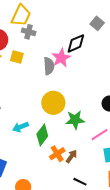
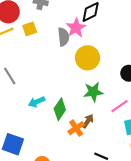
yellow square: (17, 57) -> (30, 29), turned -32
yellow circle: (53, 103) -> (88, 58), moved
brown arrow: (71, 156) -> (88, 121), moved

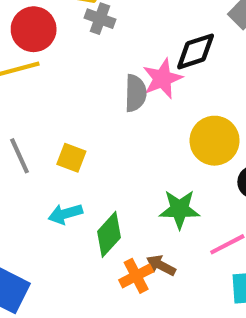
yellow square: (30, 29) -> (71, 158), moved, turned 32
yellow circle: (88, 58) -> (215, 141), moved
brown arrow: (88, 121) -> (161, 265), turned -104

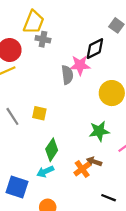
pink star: (162, 79) -> (80, 65), turned 30
cyan arrow: (65, 214) -> (45, 172), moved
green diamond: (109, 234) -> (52, 150), moved

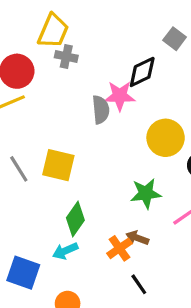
yellow square: (39, 113) -> (58, 165), size x1.5
black line: (109, 198) -> (139, 284), moved, turned 32

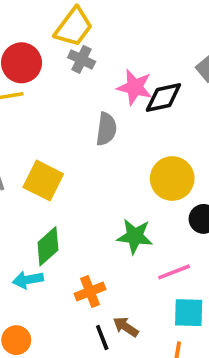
pink star: (120, 96) -> (135, 87), moved
brown arrow: (137, 238) -> (126, 327), moved

